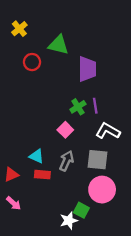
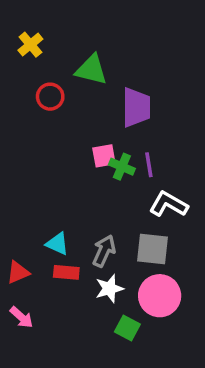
green cross: (78, 107) -> (122, 167), turned -35
pink square: (65, 130) -> (104, 156), moved, turned 35
white star: (69, 221) -> (109, 289), moved

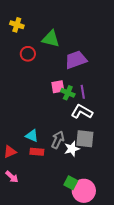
yellow cross: (30, 45) -> (17, 25), turned -32
purple trapezoid: (136, 107) -> (76, 60), turned -110
white L-shape: (169, 204) -> (82, 112), moved
white star: (109, 289) -> (72, 149), moved
pink circle: (160, 296) -> (84, 191), moved

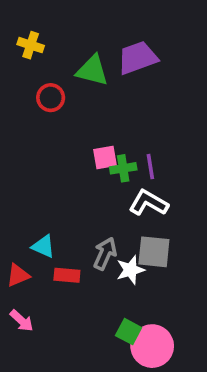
purple trapezoid: (76, 60) -> (138, 58), moved
green cross: (68, 93) -> (123, 168), turned -32
cyan triangle: (32, 136) -> (43, 246), moved

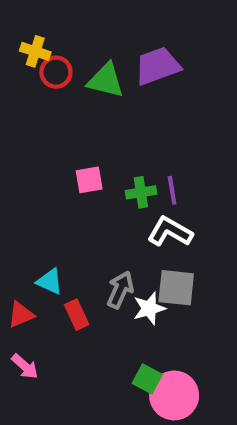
red circle: (51, 98) -> (56, 72), moved
pink square: (105, 157) -> (89, 180), moved
red rectangle: (67, 275) -> (77, 315), turned 60

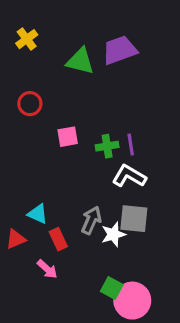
yellow cross: (35, 51) -> (27, 39), turned 35
red circle: (56, 72) -> (30, 104), moved
pink arrow: (25, 366) -> (47, 269), moved

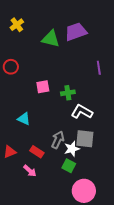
red circle: (30, 104) -> (11, 67), moved
purple line: (131, 145) -> (99, 68), moved
cyan triangle: (38, 214) -> (24, 119), moved
red rectangle: (58, 239) -> (37, 152), turned -32
green square: (112, 288) -> (69, 166), moved

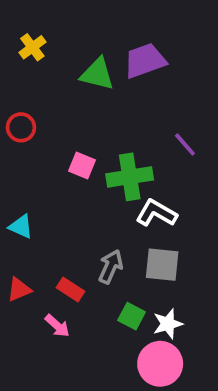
purple line: (99, 68) -> (185, 145), moved, turned -32
pink square: (43, 87) -> (82, 166), turned 32
green cross: (68, 93) -> (130, 177), size x1.6
cyan triangle: (24, 119) -> (21, 227), moved
white star: (72, 149) -> (168, 324), moved

